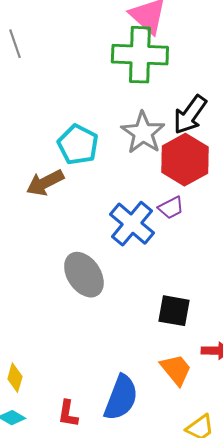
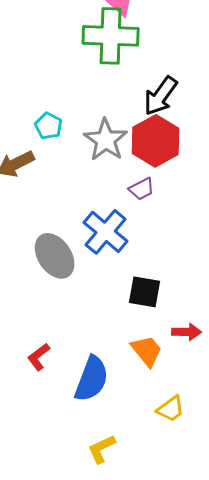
gray star: (143, 133) -> (106, 140), moved
cyan pentagon: (78, 145) -> (49, 126), size x0.7
blue cross: (132, 224) -> (106, 232), moved
red L-shape: (68, 414) -> (39, 357), moved, turned 44

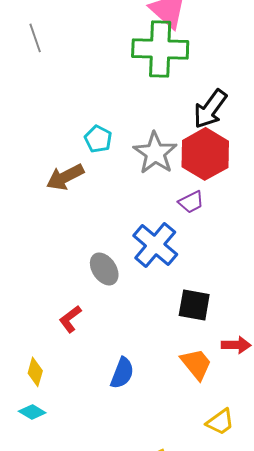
gray ellipse: (55, 256) -> (104, 269), size x0.7
red L-shape: (39, 357) -> (70, 319), moved
blue semicircle: (92, 379) -> (122, 373), moved, size x0.7

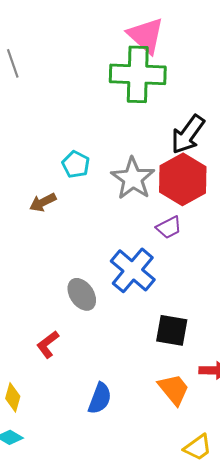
brown arrow: (65, 177) -> (43, 202), size x0.7

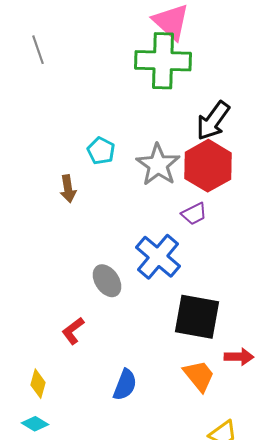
brown arrow: (43, 202) -> (68, 189), turned -72
black square: (172, 330) -> (197, 317), size x1.4

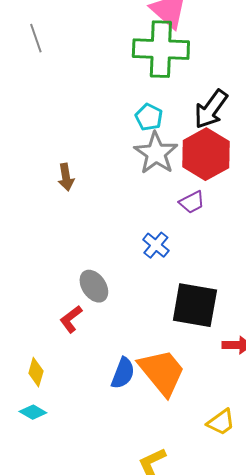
cyan pentagon: (101, 151) -> (149, 117), moved
blue cross: (158, 257) -> (156, 245), size x0.6
gray ellipse: (107, 281) -> (94, 286), moved
orange trapezoid: (199, 376) -> (162, 372), moved, size x1.5

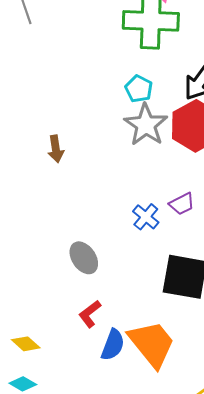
purple trapezoid: (192, 202) -> (182, 204), moved
red L-shape: (71, 319) -> (90, 314), moved
yellow diamond: (36, 372) -> (26, 344), turned -64

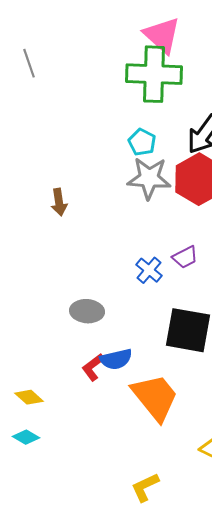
gray star: (146, 125) -> (149, 178), turned -30
gray ellipse: (84, 258) -> (87, 311), turned -52
blue semicircle: (113, 345) -> (116, 359), moved, turned 56

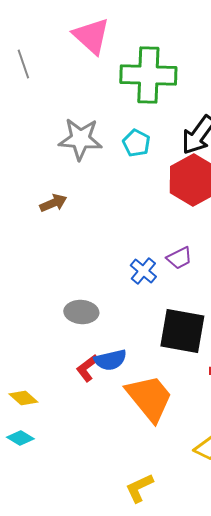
pink triangle: (162, 35) -> (91, 36), moved
gray star: (149, 178) -> (80, 139), moved
brown arrow: (59, 202) -> (53, 203), turned -104

